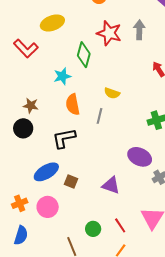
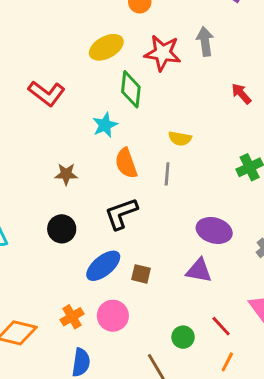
yellow ellipse: (52, 23) -> (106, 47), moved
black circle: (23, 128) -> (62, 229), moved
purple ellipse: (140, 157) -> (214, 230), moved

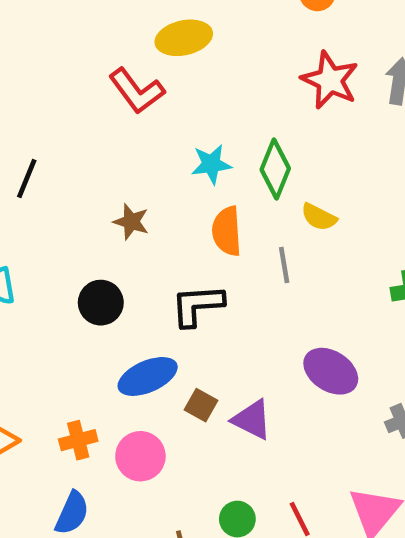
yellow ellipse: (106, 47) -> (184, 38), moved
green diamond: (131, 89) -> (275, 169), moved
gray line: (167, 174) -> (284, 265), turned -30
purple triangle: (199, 271) -> (252, 420), moved

